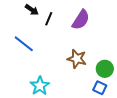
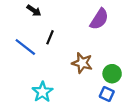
black line: (49, 19) -> (50, 37), moved
purple semicircle: (81, 20) -> (99, 19), moved

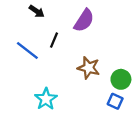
purple semicircle: (99, 19) -> (84, 20), moved

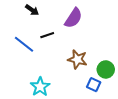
black line: (54, 40) -> (47, 35), turned 48
blue square: (115, 101) -> (94, 85), moved

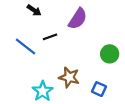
brown star: (77, 59) -> (69, 77), moved
green circle: (106, 69) -> (110, 54), moved

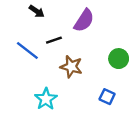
brown star: (69, 77) -> (71, 67), moved

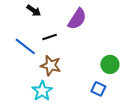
green circle: (119, 59) -> (110, 64), moved
brown star: (71, 67) -> (51, 66), moved

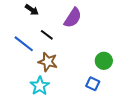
black line: (50, 37) -> (47, 35), turned 56

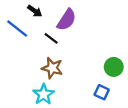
purple semicircle: (73, 18) -> (67, 20), moved
blue line: (24, 44) -> (17, 29), moved

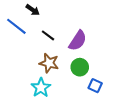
purple semicircle: (67, 20) -> (78, 41), moved
green circle: (114, 67) -> (80, 67), moved

